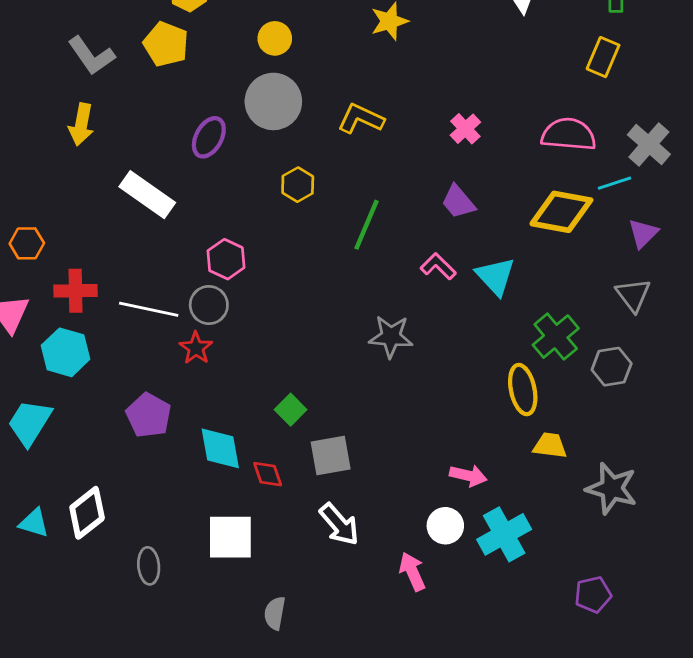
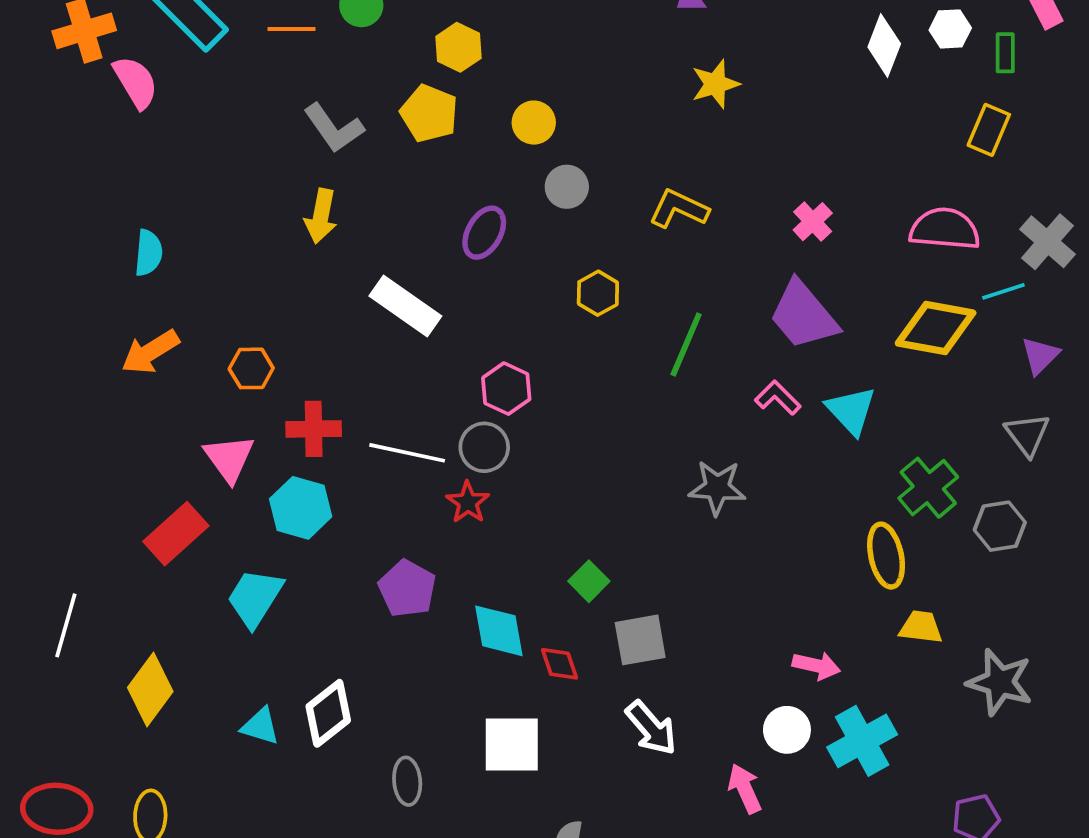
yellow circle: (275, 38) -> (534, 123), moved
gray circle: (273, 101) -> (567, 187), size x0.6
purple trapezoid: (458, 202) -> (803, 315), size x1.6

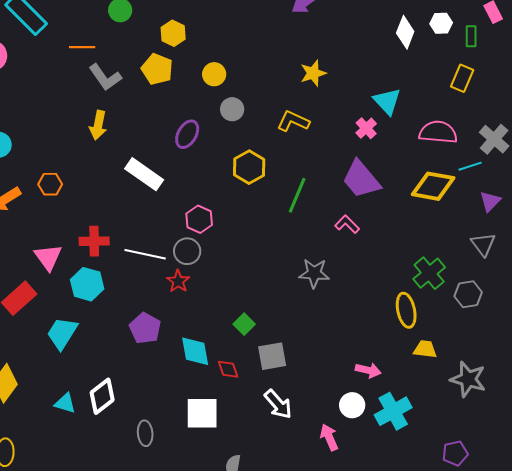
orange line: (292, 29) -> (82, 47), moved
yellow star: (715, 84) -> (313, 73), moved
yellow hexagon: (598, 293) -> (249, 167), size x1.4
orange hexagon: (251, 368) -> (50, 184), moved
cyan triangle: (851, 411) -> (387, 101), moved

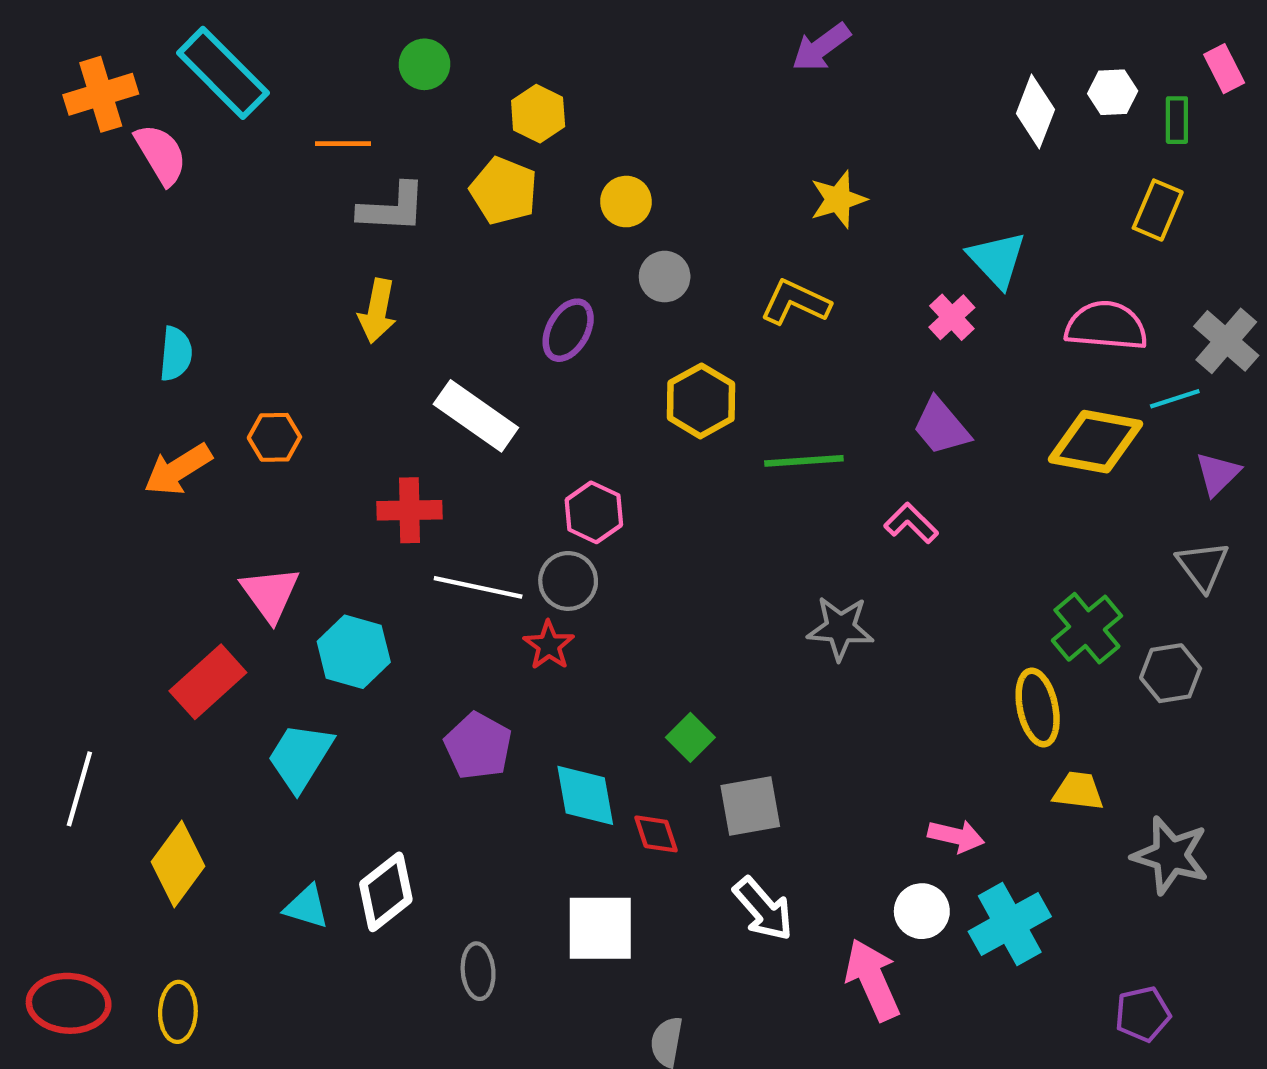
gray L-shape: (105, 77) -> (392, 208), turned -52
purple trapezoid: (361, 179) -> (941, 427), size x0.7
green line: (297, 195) -> (804, 461), turned 63
red cross: (94, 241) -> (409, 510), moved
pink arrow: (329, 437) -> (873, 980), size x1.4

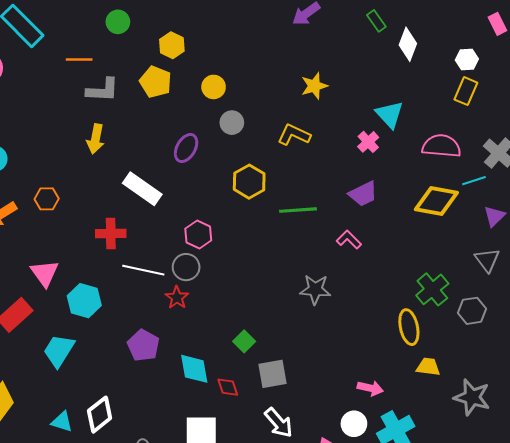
white hexagon: (1113, 92) -> (467, 59), moved
green rectangle: (1177, 120) -> (376, 21), moved, turned -35
purple trapezoid: (941, 427) -> (363, 194), turned -76

